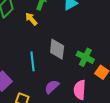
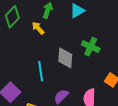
green cross: (85, 57) -> (91, 47), moved

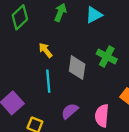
yellow arrow: (38, 28) -> (46, 50), moved

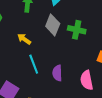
gray diamond: (77, 68) -> (53, 25), moved, turned 30
purple semicircle: (70, 111) -> (57, 73), moved, turned -35

